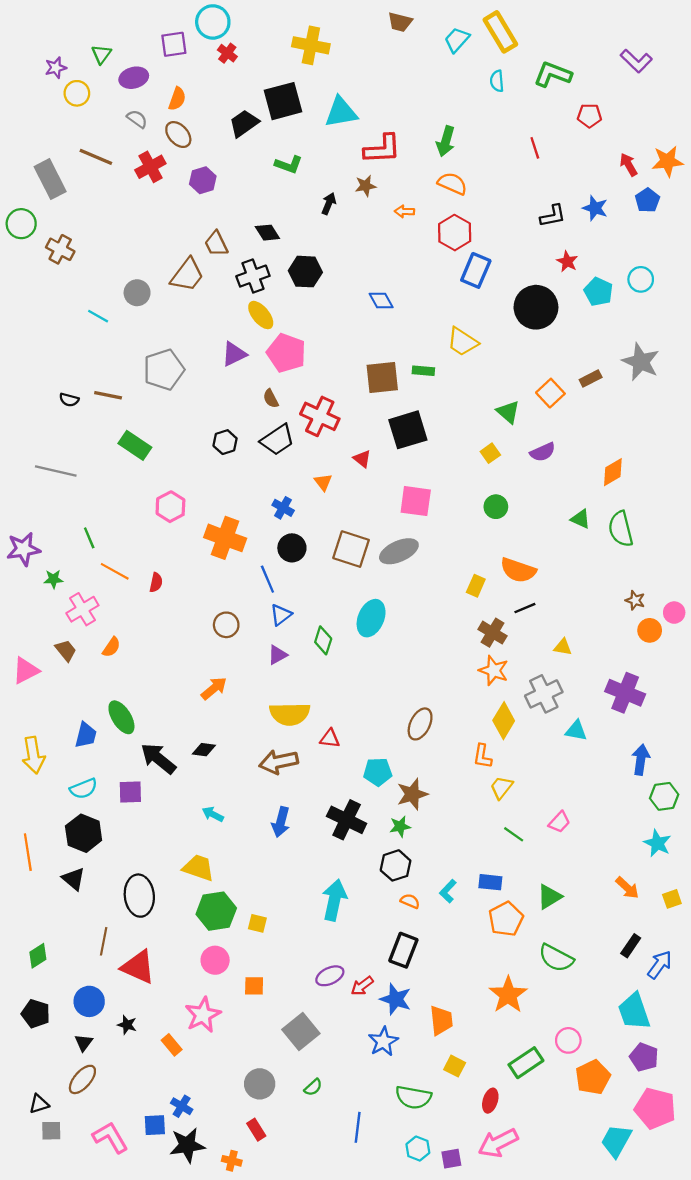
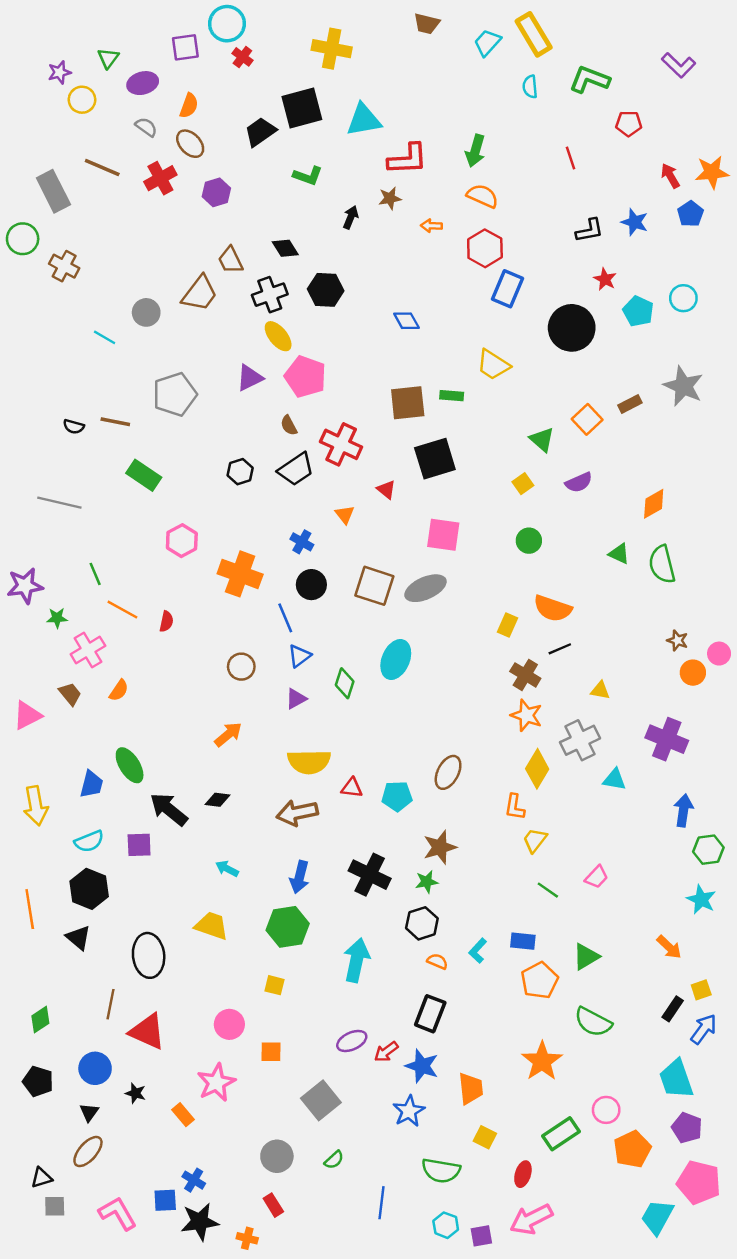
cyan pentagon: (378, 772) -> (397, 796), moved
yellow square: (672, 899) -> (701, 990), moved
green hexagon: (216, 911) -> (288, 927), moved

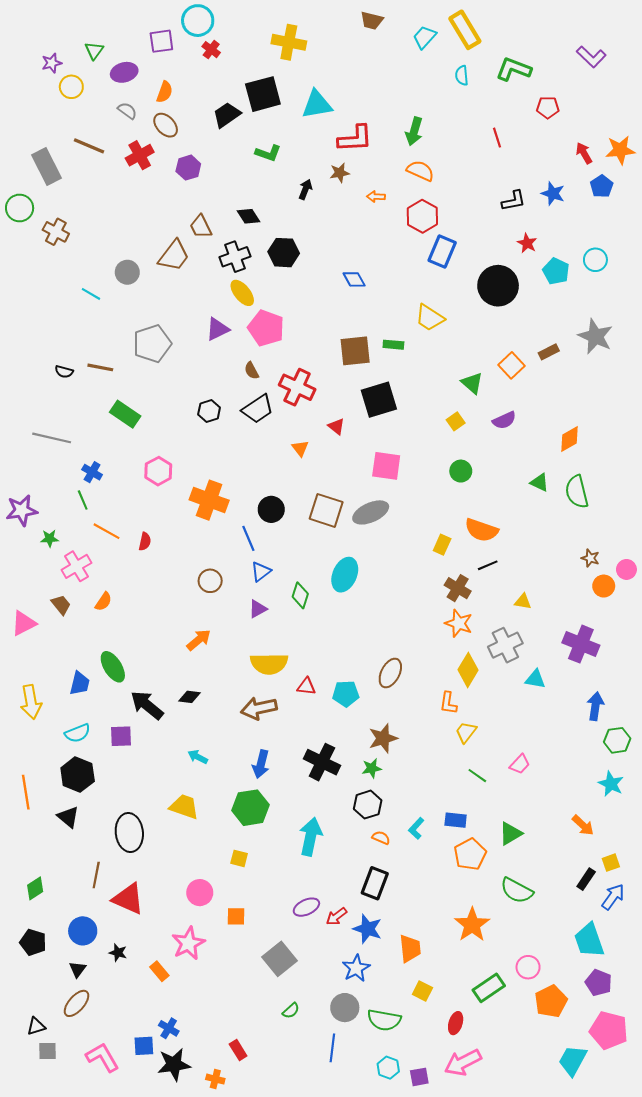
blue cross: (302, 542) -> (92, 472), moved
gray circle: (277, 1156) -> (345, 1008), moved

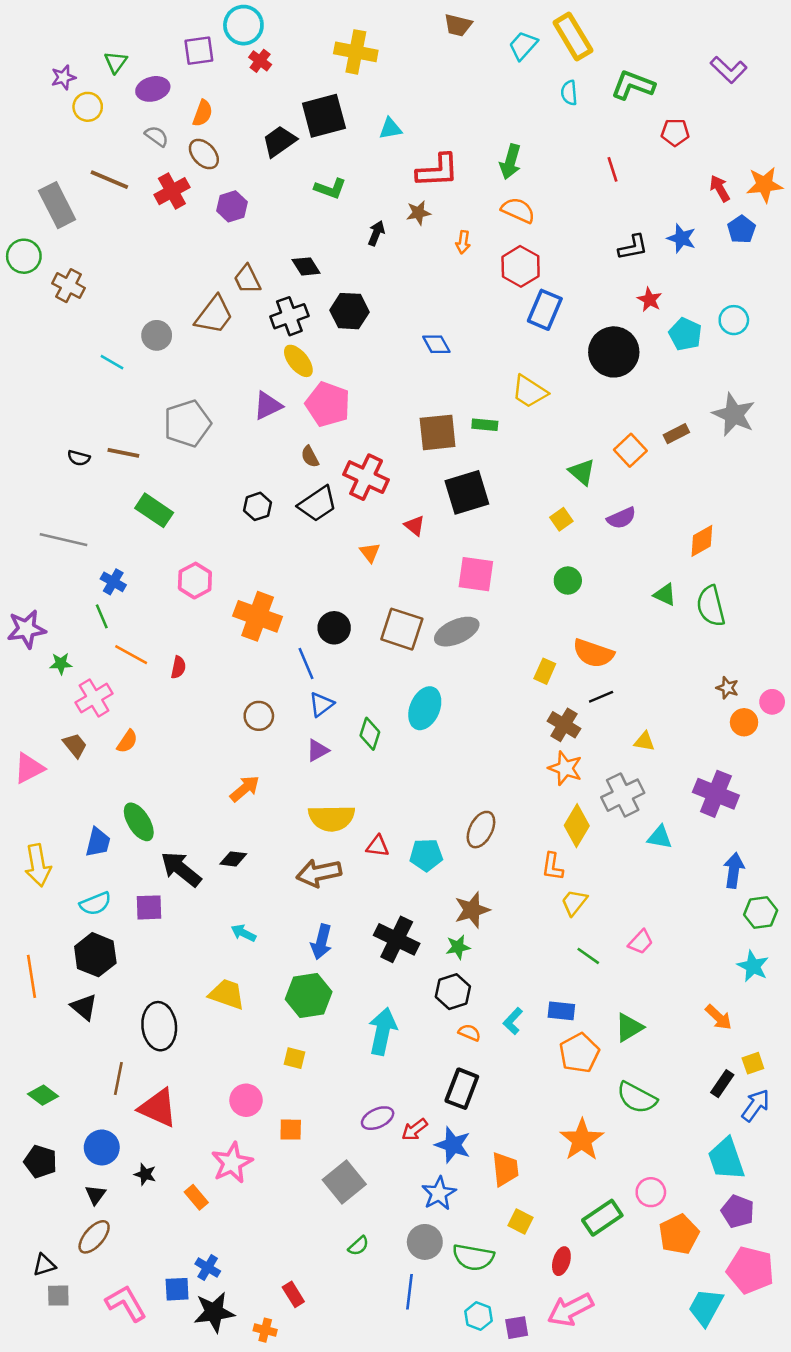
cyan triangle: (317, 104) -> (390, 129), size x0.6
orange arrow: (376, 197) -> (463, 242), turned -84
green diamond: (35, 888) -> (43, 1095), turned 70

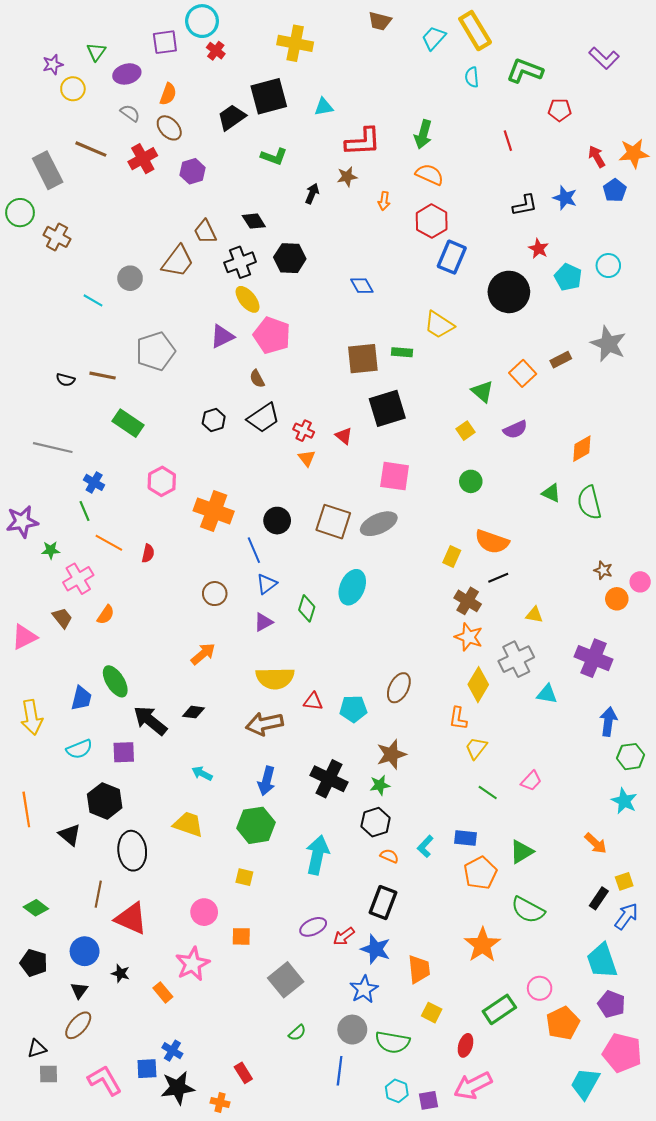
red cross: (366, 477) -> (304, 431), moved, size x0.6
black hexagon: (95, 955) -> (105, 801), moved

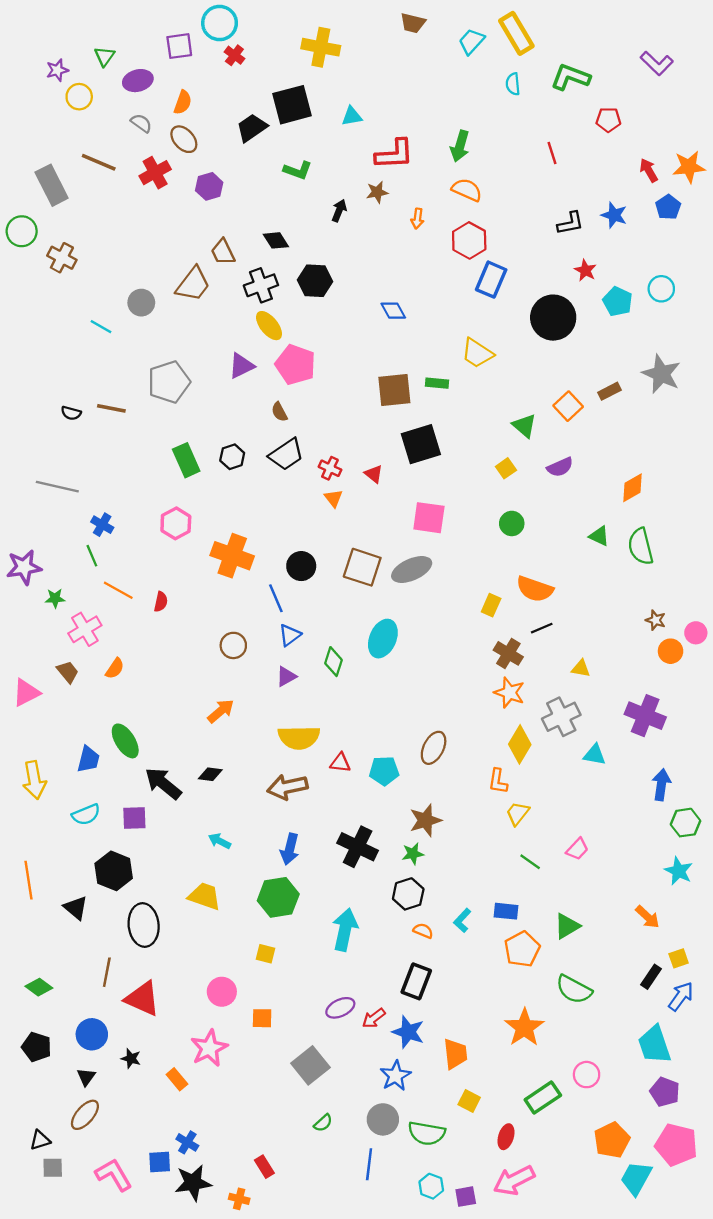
green rectangle: (128, 423) -> (186, 460), moved, turned 32
orange pentagon: (563, 1023) -> (612, 1140), moved

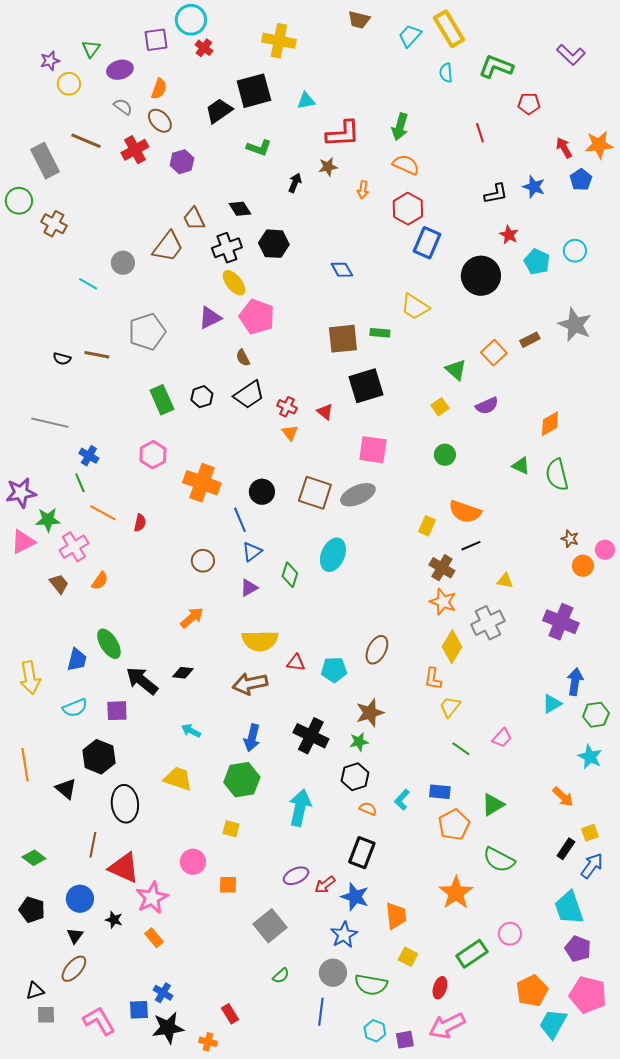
green star: (55, 598) -> (48, 520), size x1.4
pink triangle: (26, 693) -> (23, 542), moved
cyan triangle: (595, 755) -> (552, 704), moved, turned -40
pink star: (209, 1048) -> (152, 898), moved

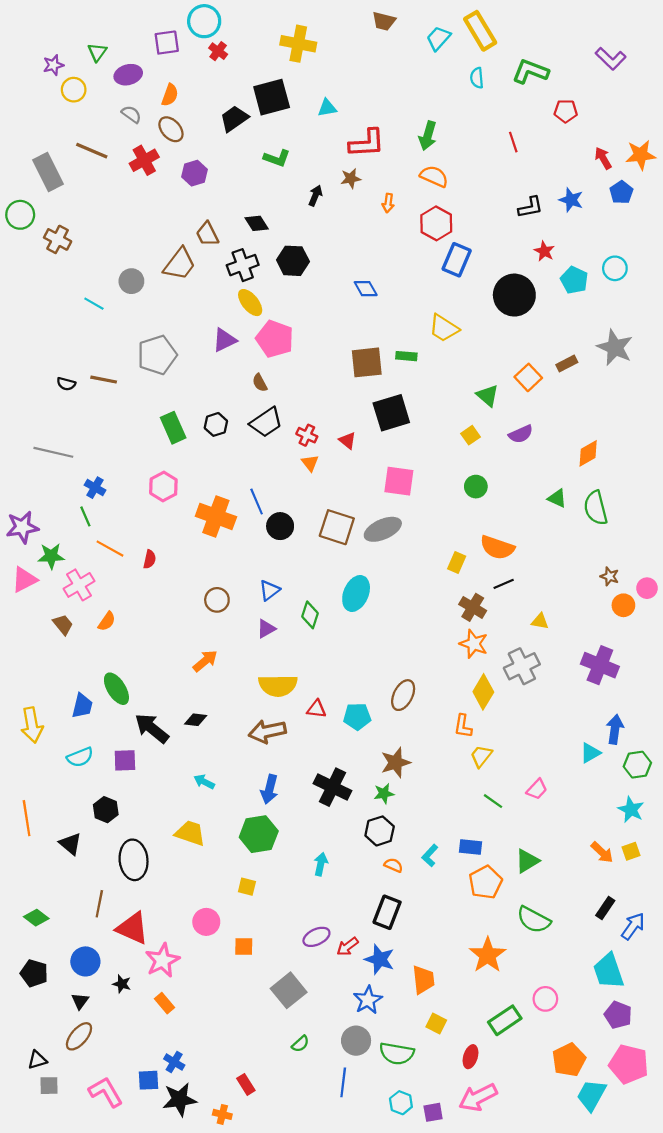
blue line: (240, 520) -> (257, 501), moved
black hexagon: (99, 757) -> (106, 810), size x0.7
cyan arrow: (300, 808) -> (321, 864), size x0.6
yellow square: (590, 833) -> (631, 851), moved

